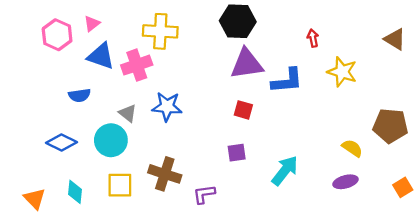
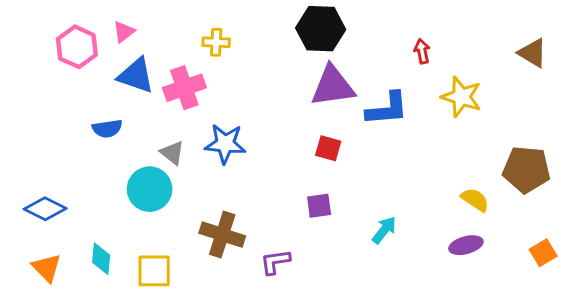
yellow cross: (160, 31) -> (216, 42), size x0.6
blue diamond: (62, 142) -> (45, 209), moved
cyan arrow: (285, 171) -> (384, 230), size x0.7
yellow square: (120, 185) -> (154, 271), moved

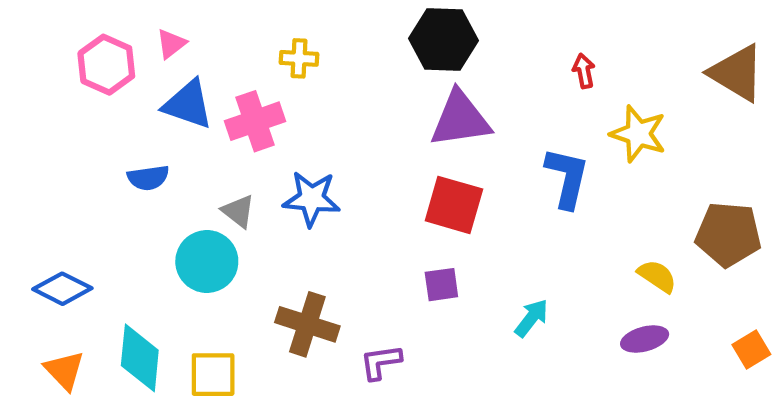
brown triangle: (533, 53) -> (737, 73), size x1.4
blue L-shape: (387, 109) -> (567, 178), moved, turned -72
red square: (328, 148) -> (454, 205), size x1.6
cyan diamond: (101, 259) -> (140, 358), size x1.5

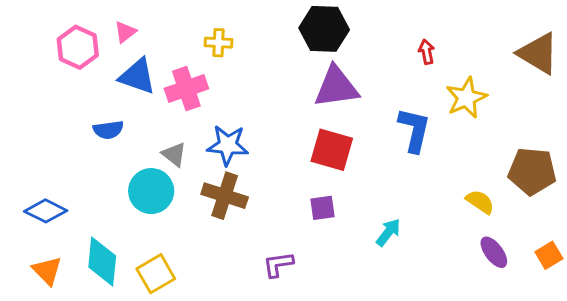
yellow star: (638, 134) -> (466, 98), turned 30
brown cross: (307, 324) -> (225, 196), moved
purple ellipse: (645, 339) -> (494, 252), moved, turned 68
yellow square: (213, 375) -> (156, 274), turned -30

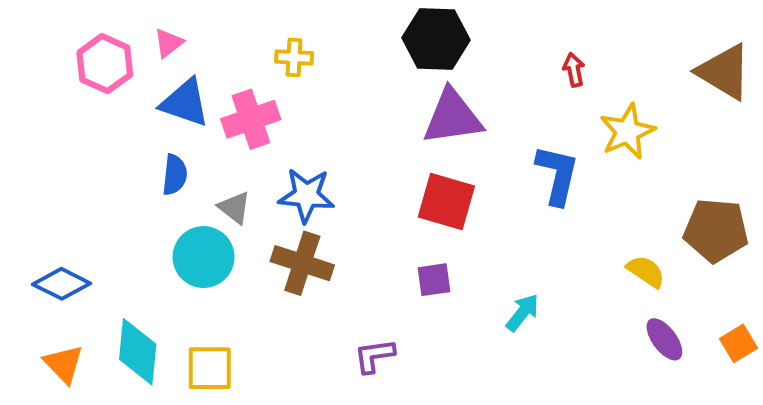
blue semicircle: (108, 130) -> (175, 175), moved, turned -76
yellow square: (156, 274) -> (210, 368), turned 30

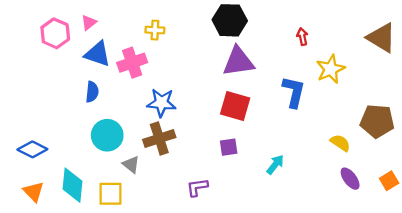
gray triangle: (234, 208) -> (131, 164), moved
brown cross: (302, 263) -> (159, 138), turned -36

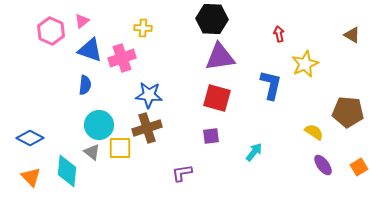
brown triangle: (382, 38) -> (352, 35), size x0.6
gray triangle: (131, 164) -> (92, 152), moved
yellow square: (110, 194) -> (120, 148), moved

